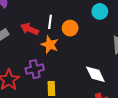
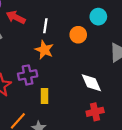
orange circle: (70, 28) -> (78, 35), moved
red arrow: (30, 29) -> (16, 17), moved

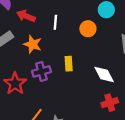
orange star: (44, 50) -> (33, 44), moved
yellow rectangle: (44, 96) -> (69, 64), moved

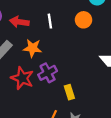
yellow rectangle: (69, 64) -> (69, 92), moved
red star: (15, 84) -> (22, 78), moved

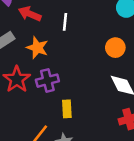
orange circle: (83, 20) -> (115, 48), moved

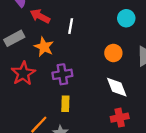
purple cross: (47, 81) -> (62, 74), moved

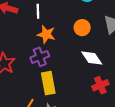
orange star: (44, 47) -> (46, 34), moved
yellow rectangle: (65, 104) -> (48, 83), size x1.5

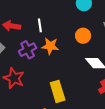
purple cross: (40, 57) -> (28, 50), moved

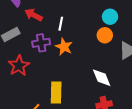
orange circle: (83, 36) -> (105, 35), moved

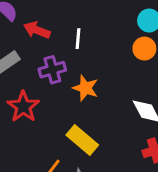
orange star: (64, 47) -> (85, 88), moved
yellow rectangle: (56, 92) -> (82, 140), turned -45

